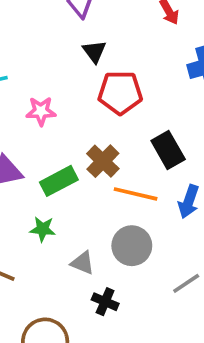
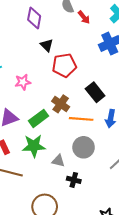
green star: (43, 229) -> (34, 146), size x1.6

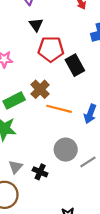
black rectangle: (95, 92) -> (75, 65), moved
gray circle: (84, 147) -> (66, 150), moved
gray triangle: (58, 161) -> (16, 167), moved, turned 48

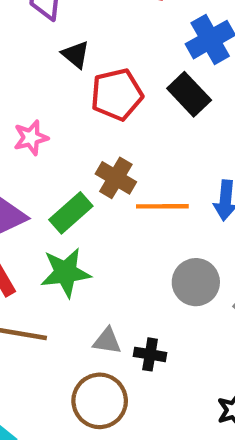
black rectangle: (75, 65) -> (189, 94), moved
gray triangle: (16, 167) -> (107, 341), turned -48
black cross: (40, 172) -> (150, 354), moved

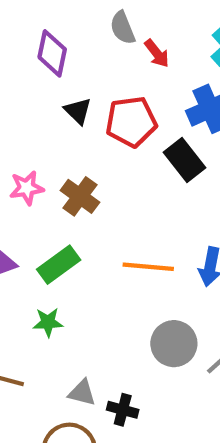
red pentagon: (117, 94) -> (131, 122), moved
brown cross: (116, 178) -> (80, 196), moved
green star: (66, 273) -> (48, 322), size x0.6

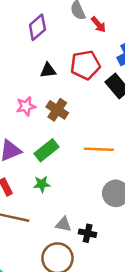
purple diamond: (52, 53) -> (37, 27), turned 40
black triangle: (78, 111) -> (48, 70), moved, turned -49

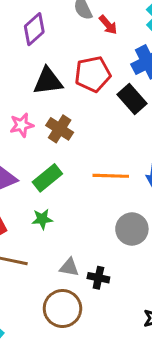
black triangle: (48, 70) -> (48, 81), size x1.5

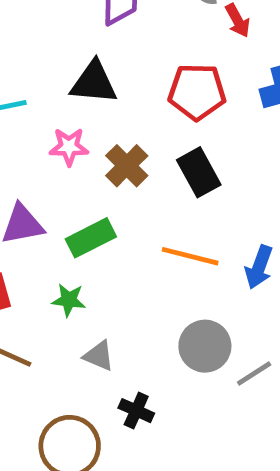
black triangle: (48, 81) -> (94, 83), moved
black rectangle: (132, 99) -> (199, 172), moved
gray triangle: (69, 267) -> (99, 356), moved

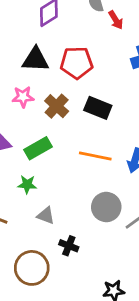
red pentagon: (197, 92) -> (77, 63), moved
black rectangle: (199, 172) -> (98, 108), turned -36

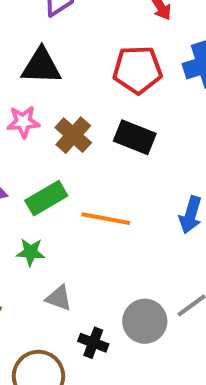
red pentagon: (77, 63) -> (137, 70), moved
orange line: (95, 156) -> (106, 219), moved
gray circle: (106, 207) -> (145, 321), moved

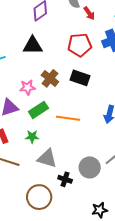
pink star: (23, 122) -> (27, 87), moved
gray triangle: (59, 298) -> (47, 158), size x1.5

